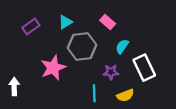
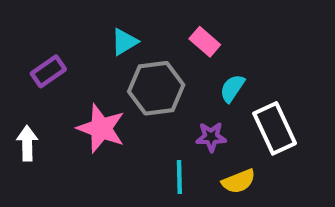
purple rectangle: (31, 26) -> (48, 71), moved
pink star: (53, 68) -> (101, 128), turned -30
white arrow: (14, 87) -> (27, 143), moved

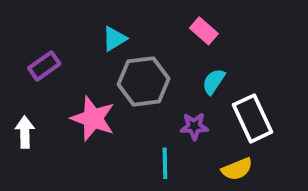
pink rectangle: (205, 42) -> (204, 31), moved
yellow semicircle: (239, 181) -> (237, 169), moved

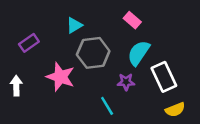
cyan semicircle: (214, 81) -> (139, 53), size x1.5
cyan line: (165, 163) -> (107, 106), turned -30
yellow semicircle: (237, 169) -> (175, 110), moved

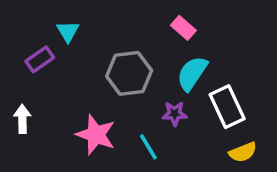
cyan triangle: (74, 25) -> (68, 31), moved, turned -30
pink star: (60, 77) -> (96, 135), moved

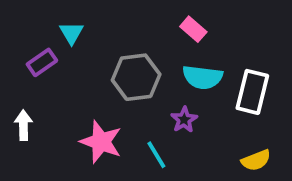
cyan semicircle: (192, 73) -> (203, 77), turned -117
white rectangle: (227, 107) -> (252, 92), moved, turned 39
purple star: (175, 114) -> (184, 120), turned -30

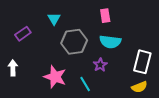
pink rectangle: (193, 29) -> (105, 16), turned 40
cyan triangle: (71, 33) -> (54, 19), moved
white rectangle: (252, 92) -> (142, 62), moved

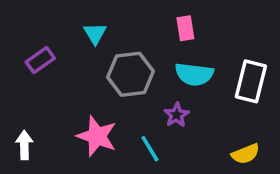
white rectangle: (142, 62) -> (251, 81), moved
white arrow: (13, 68) -> (24, 145), moved

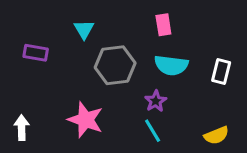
purple rectangle: (40, 60) -> (36, 53), turned 45
white rectangle: (251, 81) -> (221, 71), size x0.7
cyan line: (150, 149) -> (153, 131), moved

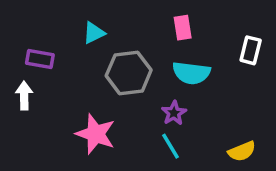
cyan triangle: (84, 29) -> (94, 33), turned 35
white rectangle: (221, 71) -> (251, 50), moved
white arrow: (22, 128) -> (24, 96), moved

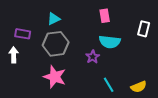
gray hexagon: (129, 73) -> (56, 44), moved
purple star: (174, 113) -> (93, 57), moved
cyan line: (170, 146) -> (109, 85), moved

